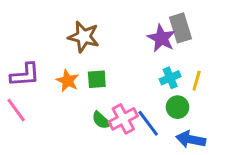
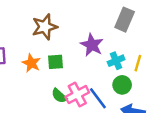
gray rectangle: (180, 28) -> (125, 20), turned 40
brown star: (84, 37) -> (45, 27), turned -30
purple star: (161, 38) -> (92, 45), moved

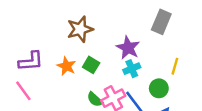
cyan cross: (116, 61) -> (132, 69), moved
green square: (56, 62) -> (91, 65), turned 35

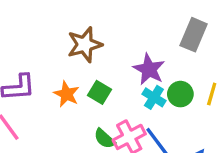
cyan cross: (132, 69) -> (154, 97), turned -35
green circle: (159, 88) -> (180, 94), moved

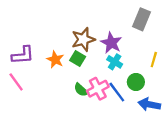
brown star: (85, 45) -> (83, 39), moved
green circle: (180, 94) -> (136, 82), moved

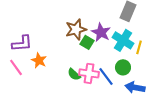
green square: (78, 58) -> (87, 42), moved
orange star: (55, 60) -> (39, 60), moved
cyan cross: (115, 62) -> (123, 40), moved, size x1.5
pink cross: (98, 89) -> (89, 73), turned 36

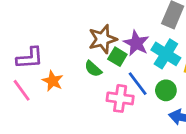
green semicircle: (74, 74) -> (93, 69), moved
blue line: (106, 76) -> (138, 84), moved

